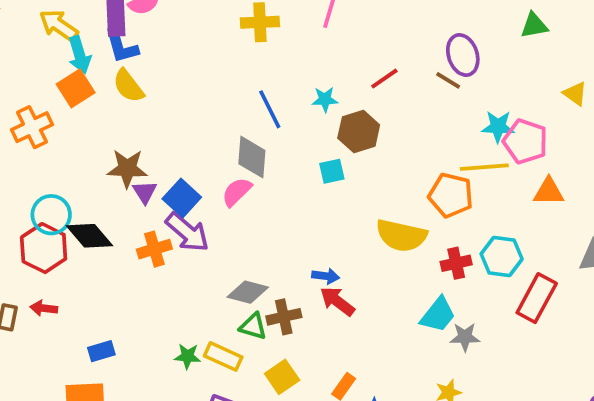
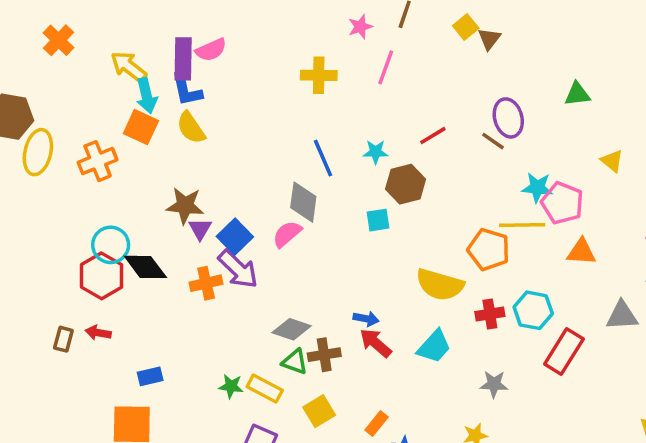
orange square: (76, 88) -> (141, 127), turned -36
cyan trapezoid: (438, 315) -> (434, 347), moved

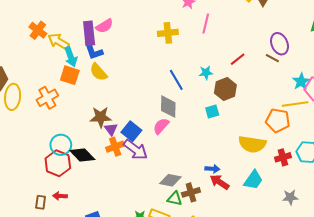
orange cross: (59, 40) -> (38, 30), moved
cyan star: (537, 188) -> (301, 82), turned -30
orange cross: (206, 283) -> (115, 147), moved

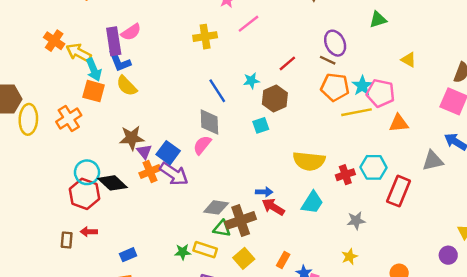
pink line: (206, 24) -> (248, 24), turned 42
orange pentagon: (278, 121) -> (335, 87), moved
brown cross: (191, 192) -> (241, 220), size x1.4

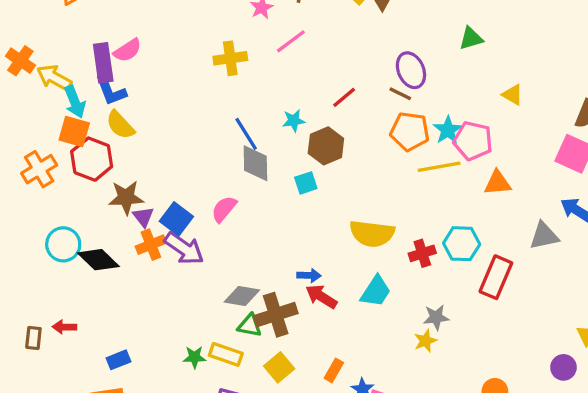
gray diamond: (209, 122) -> (255, 163), moved
red hexagon: (85, 194) -> (92, 159), moved
yellow star: (350, 257) -> (425, 341), moved

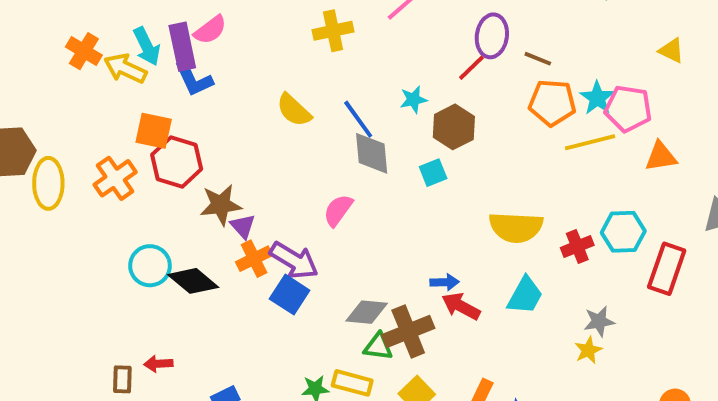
purple ellipse: (411, 70) -> (492, 36), moved, turned 36
cyan arrow: (75, 102) -> (147, 46), moved
yellow semicircle: (120, 125) -> (294, 110), moved
blue square: (176, 219) -> (290, 295), moved

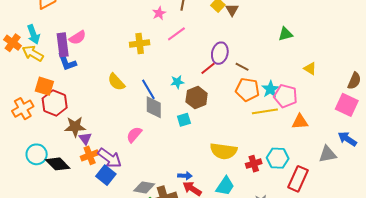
cyan arrow: (147, 46) -> (33, 34), moved

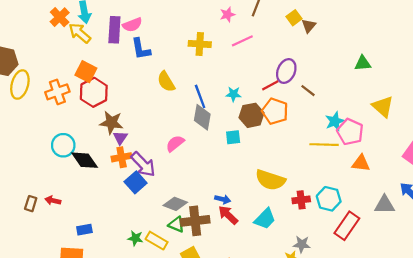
blue L-shape: (67, 62) -> (141, 49), moved
yellow triangle: (310, 69) -> (383, 107), size x1.5
orange pentagon: (247, 90) -> (275, 111), moved

